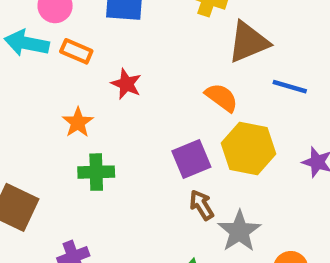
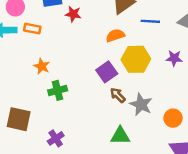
red star: (126, 84) -> (73, 14), moved
orange semicircle: (222, 97) -> (115, 35), turned -42

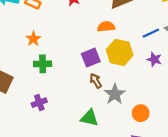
blue line: (150, 21) -> (151, 33), moved, turned -42
purple cross: (56, 138) -> (39, 103), moved

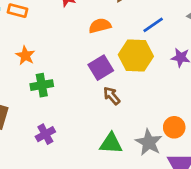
orange semicircle: (106, 27) -> (100, 26), moved
blue line: (151, 33) -> (153, 25), moved
gray star: (115, 94) -> (149, 142), moved

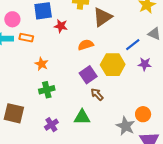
blue line: (153, 25) -> (133, 45), moved
orange star: (25, 56) -> (42, 64), moved
green triangle: (111, 143) -> (82, 117), moved

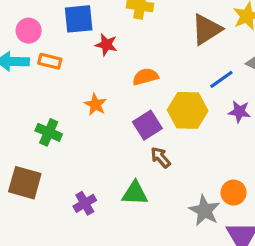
brown triangle: (102, 17) -> (207, 29), moved
orange star: (42, 64) -> (95, 105), moved
green cross: (47, 90) -> (49, 132), moved, turned 35

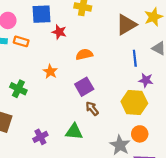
blue line: (221, 79) -> (135, 58), turned -63
yellow hexagon: (188, 110) -> (134, 102), moved

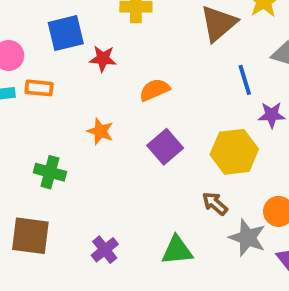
yellow hexagon: (134, 102) -> (234, 152), moved
brown arrow: (92, 109) -> (215, 204), moved
green triangle: (74, 132) -> (177, 250), moved

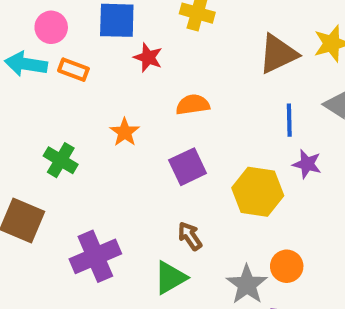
brown arrow: (215, 204) -> (190, 236), moved
purple cross: (105, 250) -> (95, 256), size x1.6
green triangle: (177, 250) -> (170, 278), turned -40

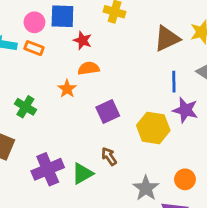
pink circle: (51, 27) -> (34, 22), moved
orange semicircle: (193, 105) -> (89, 68), moved
purple star: (307, 164) -> (185, 110), size x1.4
orange circle: (287, 266) -> (185, 179), moved
green triangle: (170, 278) -> (82, 174), moved

